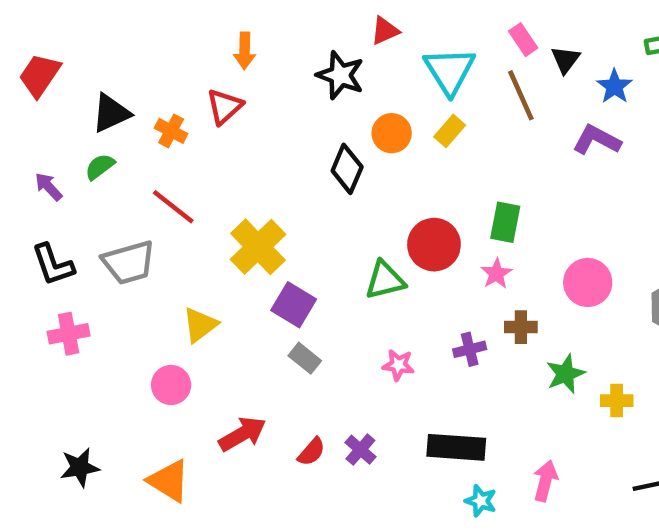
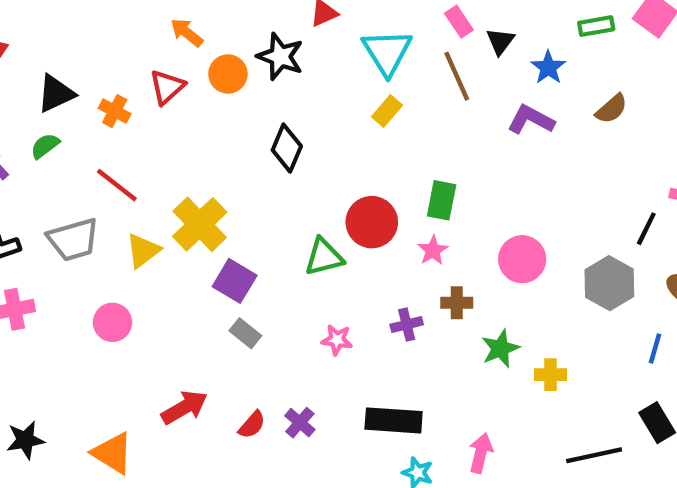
orange arrow: (245, 51) -> (187, 33), turned 128
orange circle: (392, 133) -> (228, 74), moved
yellow triangle: (200, 325) -> (143, 250), moved
pink circle: (171, 385) -> (113, 322), moved

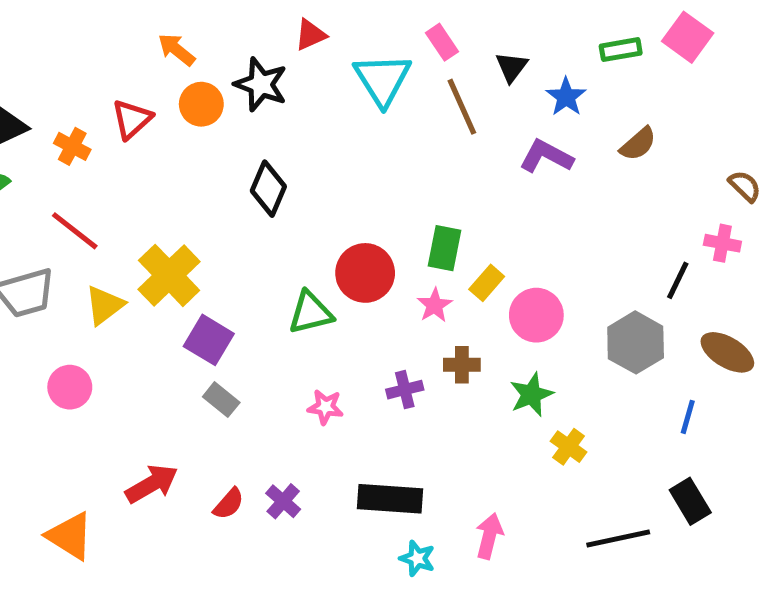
pink rectangle: (459, 22) -> (442, 42), moved
orange arrow: (187, 33) -> (177, 50), moved
yellow rectangle: (387, 111) -> (487, 283), moved
green star: (500, 348) -> (531, 395), moved
yellow cross: (550, 375) -> (569, 447), turned 36

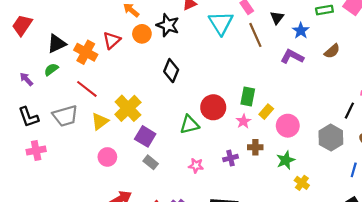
orange cross: (72, 146) -> (86, 52), size x1.5
pink circle: (70, 387) -> (107, 157), moved

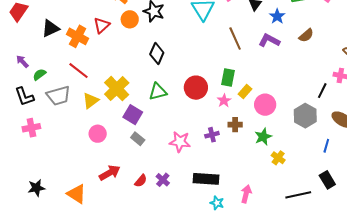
brown line: (255, 35) -> (235, 38), moved
green semicircle: (51, 69) -> (39, 75), moved
green triangle: (189, 125) -> (158, 92), moved
pink star: (196, 166) -> (180, 142), size x1.5

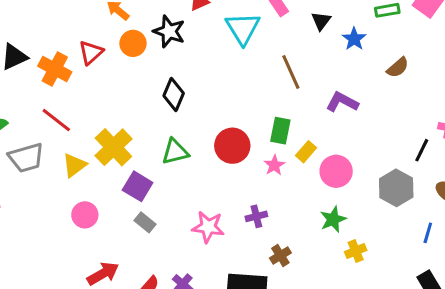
purple L-shape: (269, 40) -> (342, 102), moved
brown cross: (235, 125) -> (280, 255), moved, turned -32
yellow cross: (278, 158) -> (356, 251), turned 32

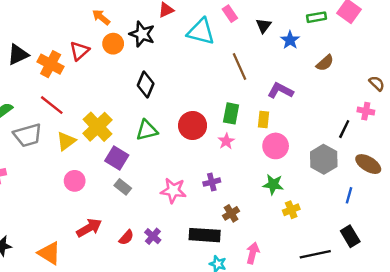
cyan triangle: (243, 28) -> (201, 32), turned -44
yellow rectangle: (306, 152) -> (264, 119), moved, turned -35
green star: (333, 219) -> (273, 184), turned 30

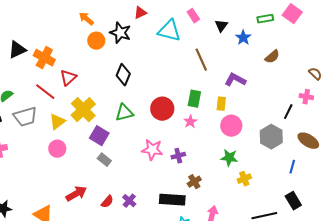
red triangle: (79, 51) -> (68, 78), moved
pink circle: (75, 181) -> (57, 149), moved
pink star: (173, 190) -> (152, 150), moved

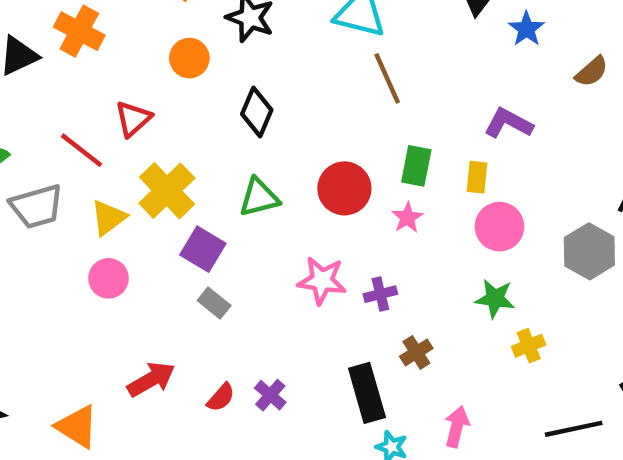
orange circle: (96, 41) -> (189, 58), moved
orange cross: (44, 58) -> (79, 31), moved
brown line: (201, 60) -> (387, 78), moved
black rectangle: (172, 200) -> (367, 393), turned 70

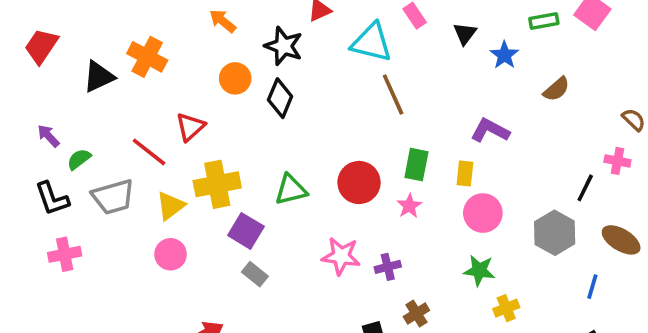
black diamond: (257, 112) -> (280, 98), moved
yellow cross: (167, 191) -> (217, 184), turned 33

